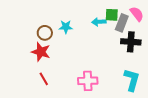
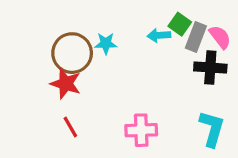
pink semicircle: (137, 14) -> (220, 37), moved
green square: (112, 15) -> (180, 24), turned 32
brown circle: (45, 33) -> (72, 53), size x1.6

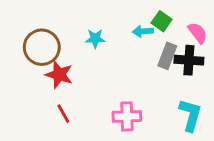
gray rectangle: (196, 37) -> (167, 56), moved
brown circle: (72, 53) -> (42, 47), moved

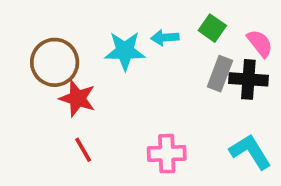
cyan arrow: (143, 31) -> (165, 38), moved
cyan star: (95, 39) -> (125, 51), size x1.5
cyan L-shape: (190, 115) -> (250, 152), turned -48

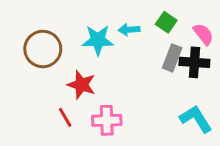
red star: (77, 98) -> (81, 85), moved
pink cross: (167, 154) -> (107, 120), moved

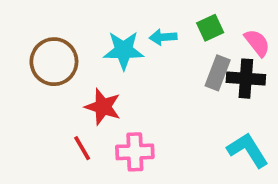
green square: (166, 22) -> (210, 28), turned 30

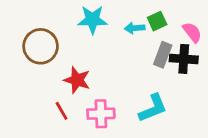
cyan arrow: (163, 37) -> (135, 28), moved
cyan star: (124, 50) -> (92, 20), moved
cyan L-shape: (248, 150) -> (153, 108), moved, turned 100

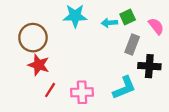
black cross: (184, 59) -> (149, 66), moved
red star: (77, 80) -> (39, 65), moved
red line: (62, 111) -> (50, 90), turned 63

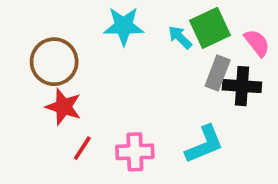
green square: (128, 17) -> (210, 28), size x1.5
cyan arrow: (109, 23) -> (180, 37), turned 49
black cross: (149, 66) -> (242, 86), moved

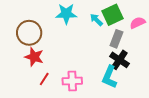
pink semicircle: (257, 43) -> (138, 23), turned -77
black cross: (242, 86) -> (119, 60), moved, turned 30
cyan L-shape: (204, 144) -> (109, 77), turned 135

